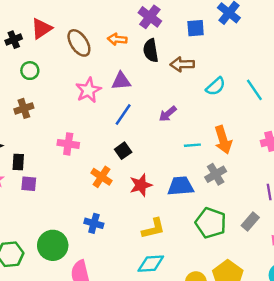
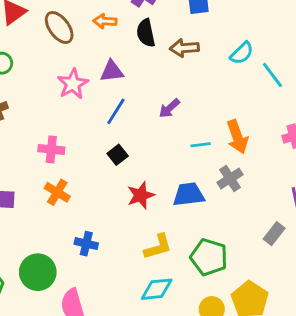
cyan semicircle: (216, 86) -> (242, 53), moved
orange cross: (101, 177) -> (57, 192), moved
green pentagon: (211, 223) -> (209, 257), moved

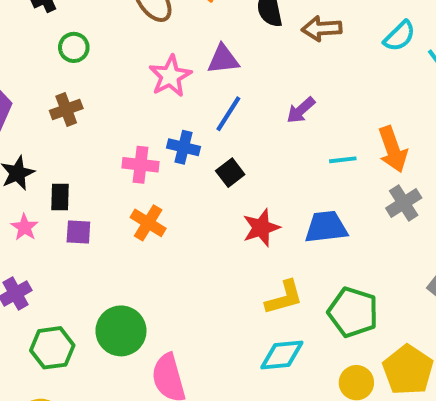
gray cross: (230, 178) -> (404, 203), moved
blue cross: (86, 244) -> (184, 147), moved

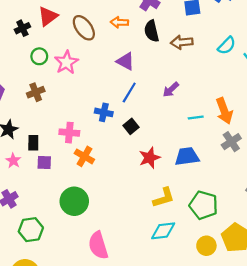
purple triangle: (223, 59) -> (125, 61), turned 36
pink star: (170, 76) -> (66, 62), moved
pink cross: (140, 165) -> (69, 133), moved
green circle: (121, 331) -> (74, 201), moved

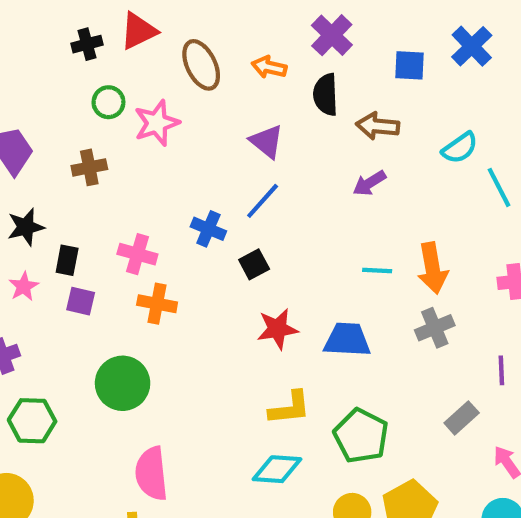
purple arrow: (171, 89) -> (369, 183), moved
orange cross: (84, 156) -> (157, 304), turned -30

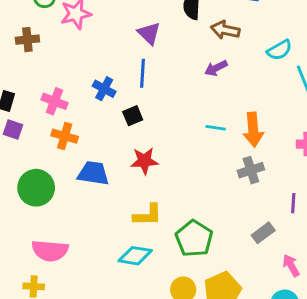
blue line: (263, 201) -> (142, 73), turned -44
blue trapezoid: (347, 340) -> (93, 173), moved
pink semicircle: (151, 474) -> (50, 251), turned -84

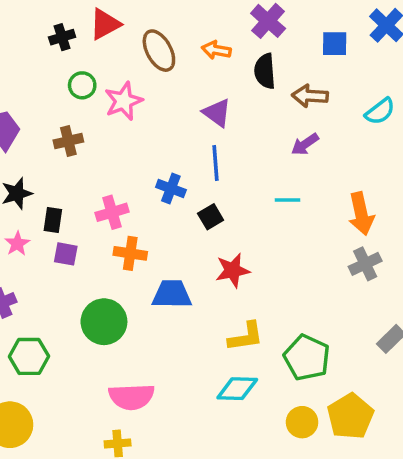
pink cross: (54, 101) -> (112, 212), turned -30
cyan line: (216, 128) -> (288, 200), moved

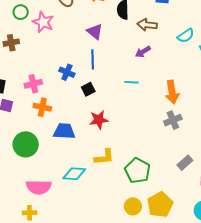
pink star: (124, 101) -> (43, 22), turned -30
cyan diamond: (237, 389) -> (74, 174), moved

